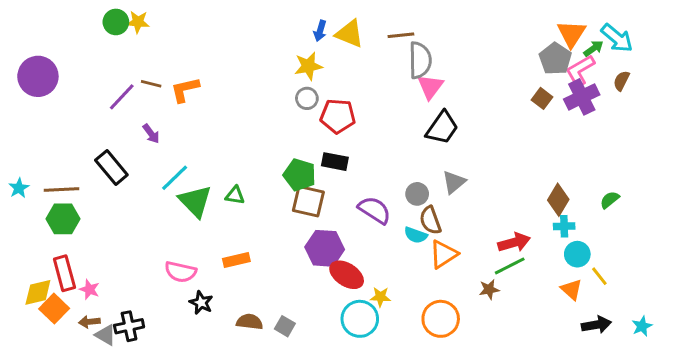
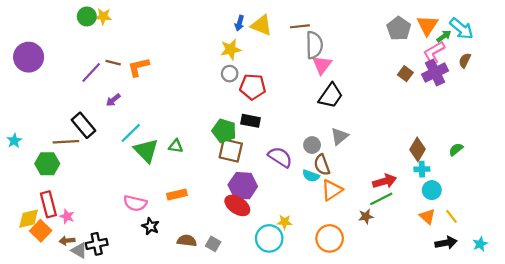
gray pentagon: (555, 59) -> (399, 29), moved
purple arrow: (151, 134) -> (113, 100), turned 88
brown line: (61, 190) -> (66, 142), moved
red ellipse: (347, 275) -> (237, 205), moved
yellow line: (599, 276) -> (452, 216), moved

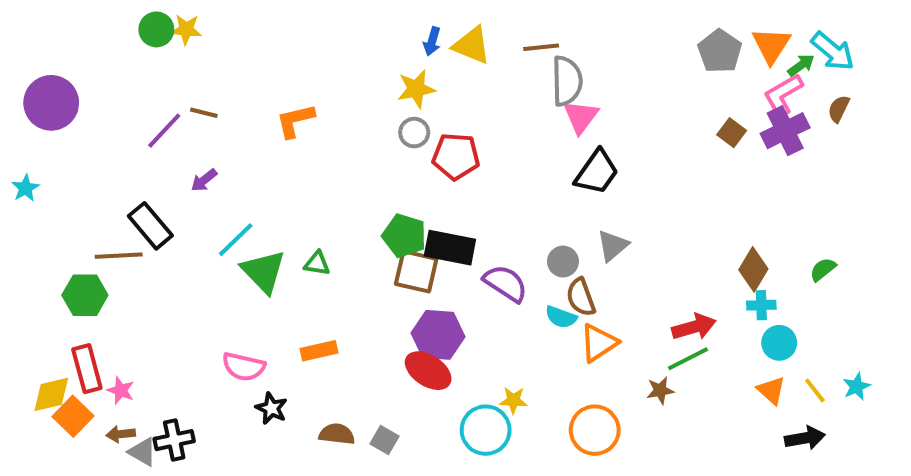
orange L-shape: (138, 67) -> (295, 121), moved
black rectangle: (251, 121) -> (450, 248), moved, size x1.4
cyan star: (14, 141) -> (25, 188), moved
cyan star: (480, 244) -> (857, 386), moved

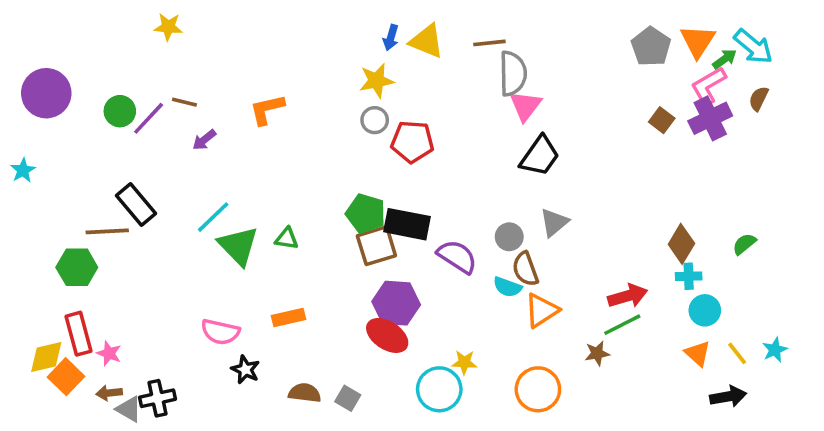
green circle: (156, 29) -> (120, 111), moved
purple arrow: (204, 180) -> (204, 140), moved
brown square: (416, 271) -> (376, 246), turned -30

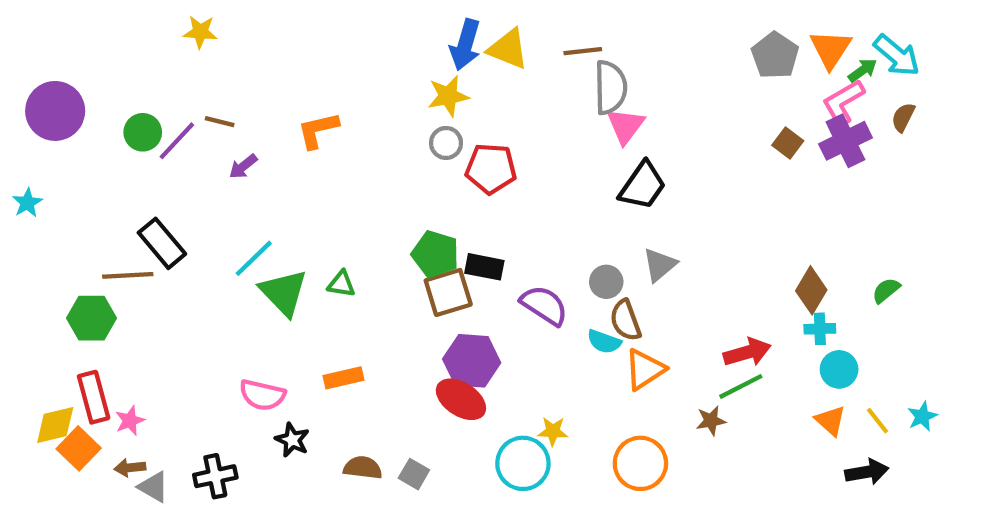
blue arrow: (391, 38) -> (465, 45), size x1.6
black rectangle: (407, 224) -> (484, 267), size x0.7
pink star: (109, 353) -> (130, 421), turned 30
black cross: (158, 398) -> (215, 476), moved

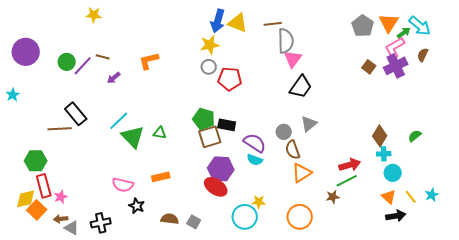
green hexagon: (91, 318) -> (36, 161), moved
cyan semicircle: (604, 342) -> (255, 160), moved
black arrow: (867, 472) -> (396, 216), moved

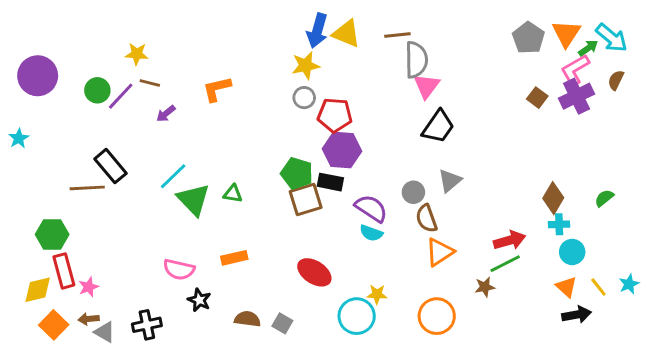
yellow star: (94, 15) -> (137, 54), moved
purple hexagon: (221, 169) -> (342, 150), moved
orange square: (37, 210) -> (54, 325), moved

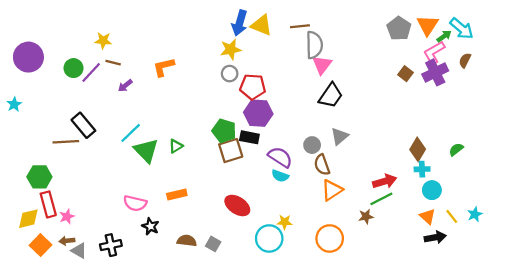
green triangle: (233, 194) -> (176, 146), turned -40

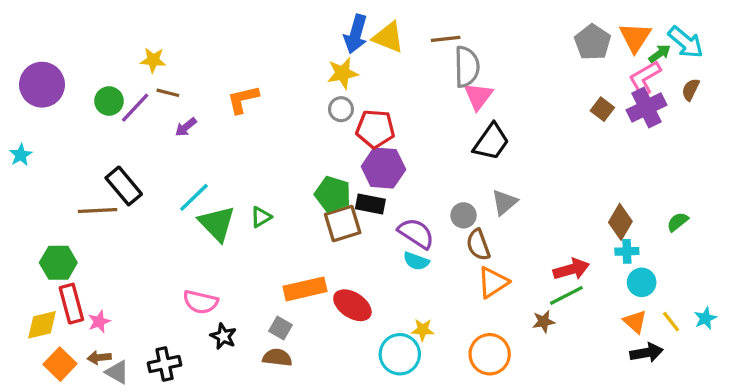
orange rectangle: (177, 195) -> (305, 289), moved, size x1.4
gray square: (213, 244) -> (281, 328), moved

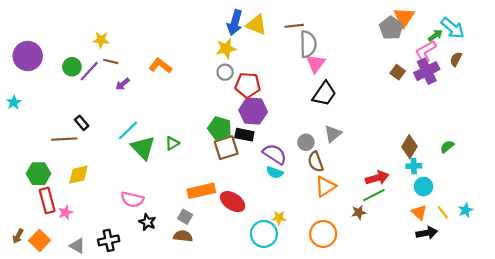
orange triangle: (635, 37) -> (404, 17), moved
orange L-shape: (243, 99) -> (160, 66), turned 50
black rectangle: (124, 186) -> (82, 123), size x0.6
yellow diamond: (42, 325) -> (78, 175), moved
brown arrow: (99, 358) -> (18, 236), moved, turned -56

